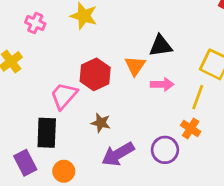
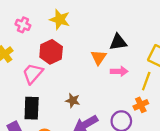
red hexagon: (95, 74) -> (51, 52), moved
pink trapezoid: (64, 96) -> (33, 74), moved
orange cross: (191, 128) -> (141, 105), turned 32

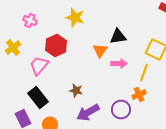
yellow star: (60, 19) -> (75, 18), moved
black rectangle: (32, 108) -> (38, 98), turned -40

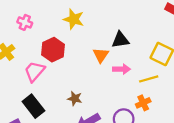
yellow line: (144, 72) -> (149, 79), turned 54

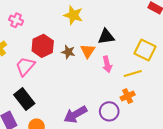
yellow star: (74, 19) -> (73, 15), moved
pink arrow: (121, 69) -> (107, 64), turned 77
brown star: (75, 99) -> (68, 52), moved

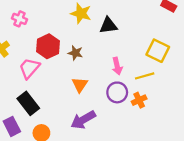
black triangle: (106, 37) -> (108, 25), moved
orange triangle: (88, 51) -> (80, 85), moved
purple circle: (109, 111) -> (117, 92), moved

